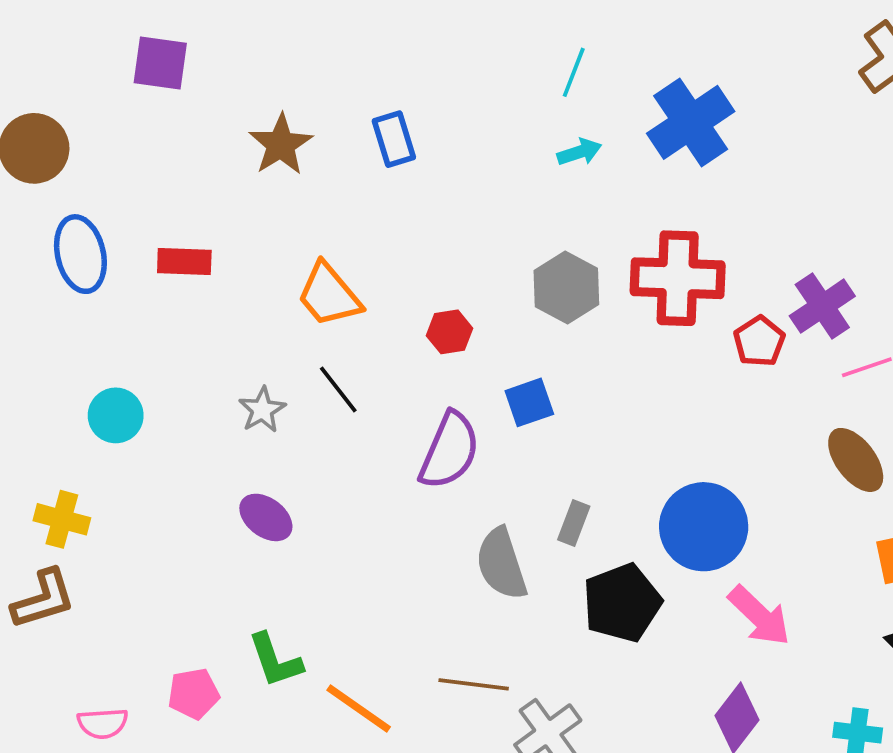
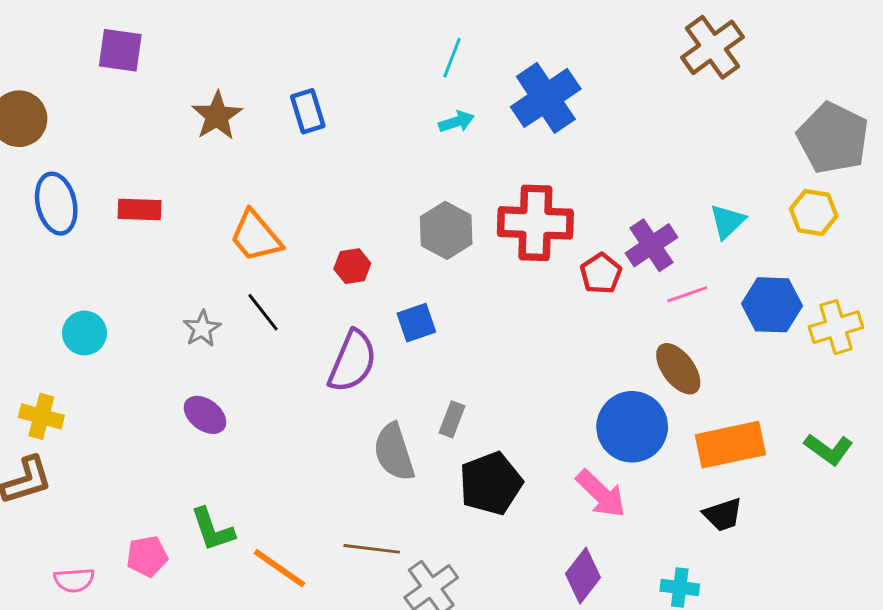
blue circle: (704, 527) -> (632, 427), moved

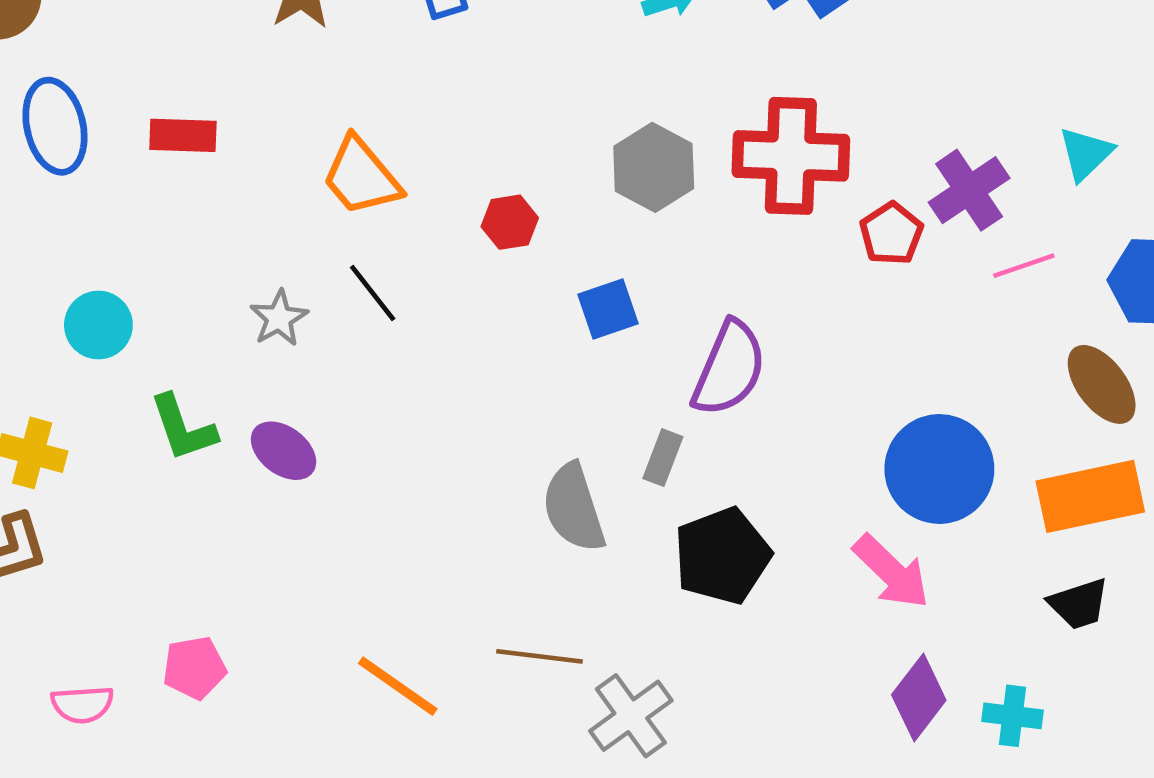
purple semicircle: (352, 361) -> (729, 368), moved
brown ellipse: (678, 369) -> (1102, 384), moved
green L-shape: (212, 529) -> (183, 428), moved
purple diamond: (583, 576) -> (919, 698), moved

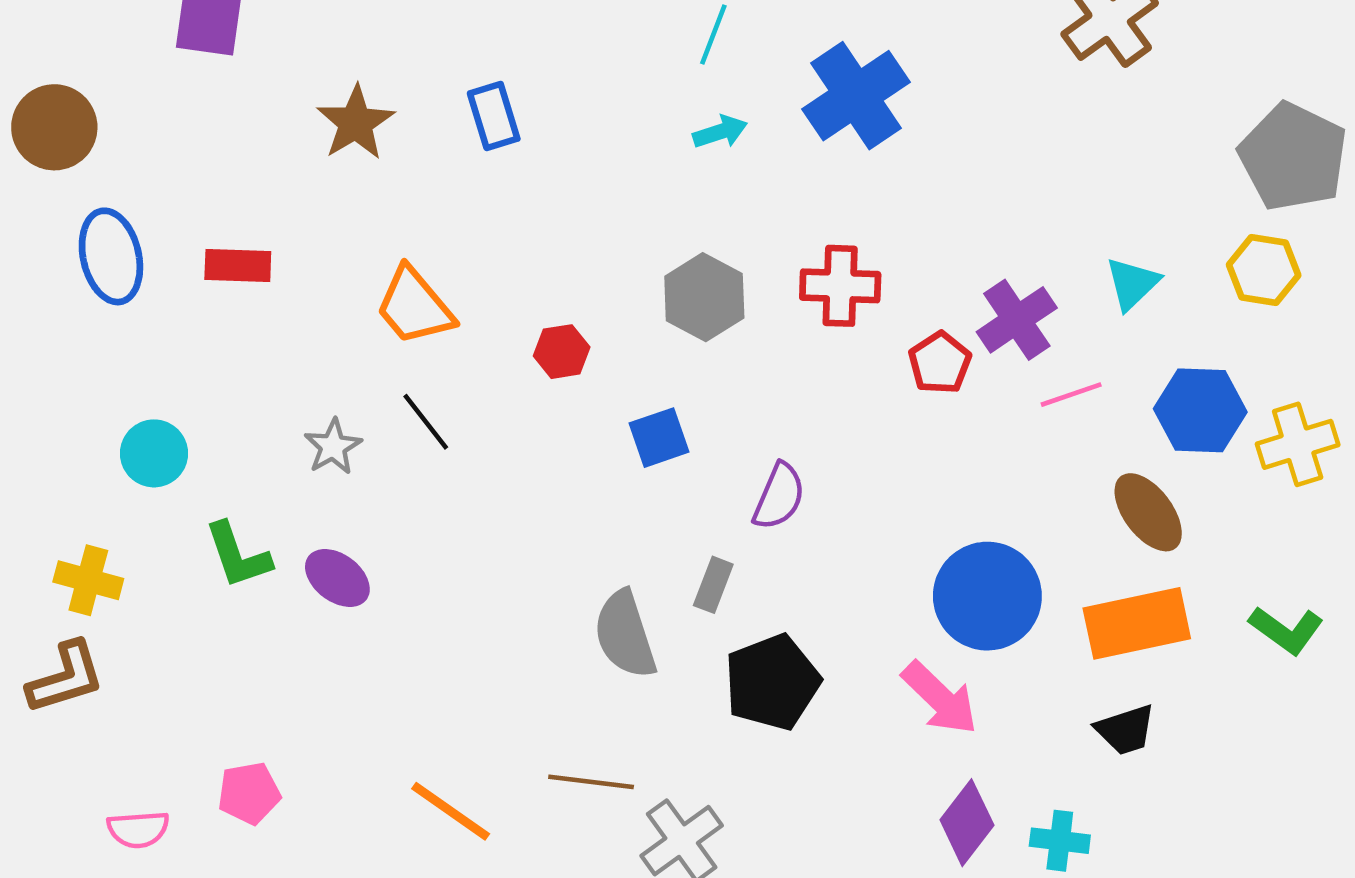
red cross: (791, 156) -> (840, 286), size x0.7
purple semicircle: (729, 368) -> (779, 496), size x0.7

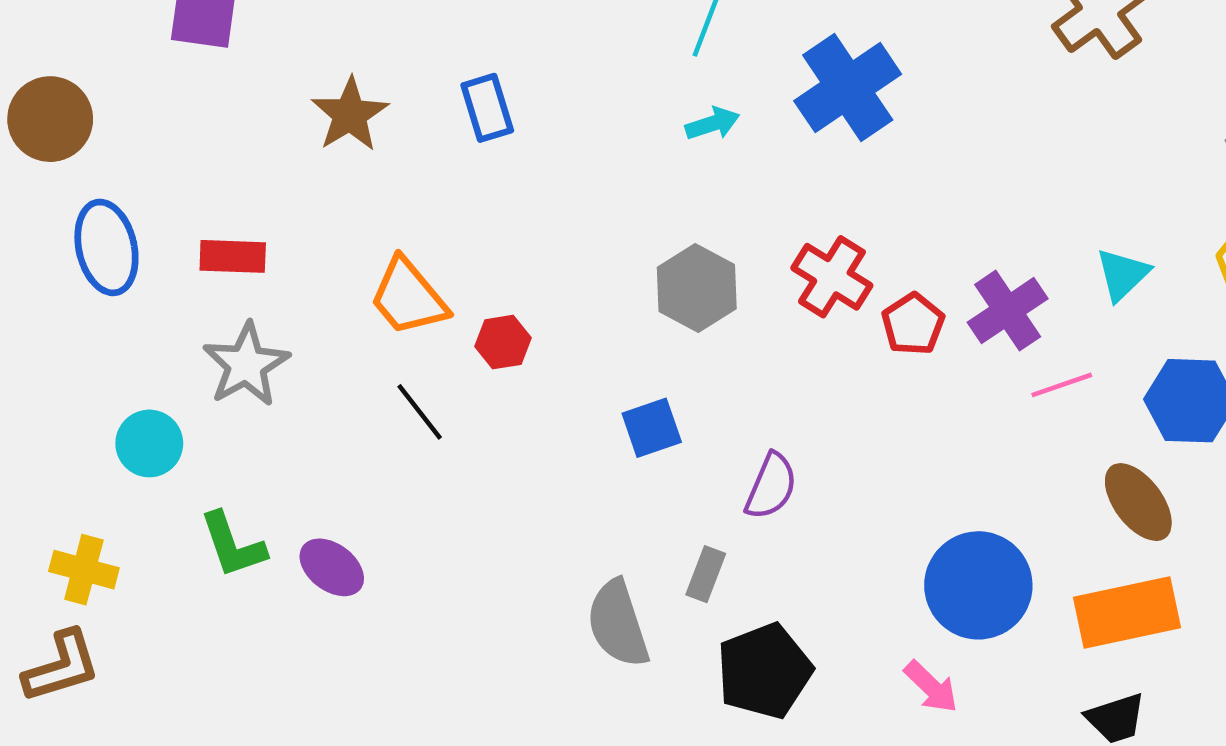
red cross: (840, 286) -> (832, 277), turned 30
red hexagon: (562, 352) -> (503, 342), moved
red pentagon: (940, 363) -> (913, 324), moved
gray star: (333, 447) -> (246, 365), moved, size x1.5
pink arrow: (940, 698) -> (931, 687), size x0.7

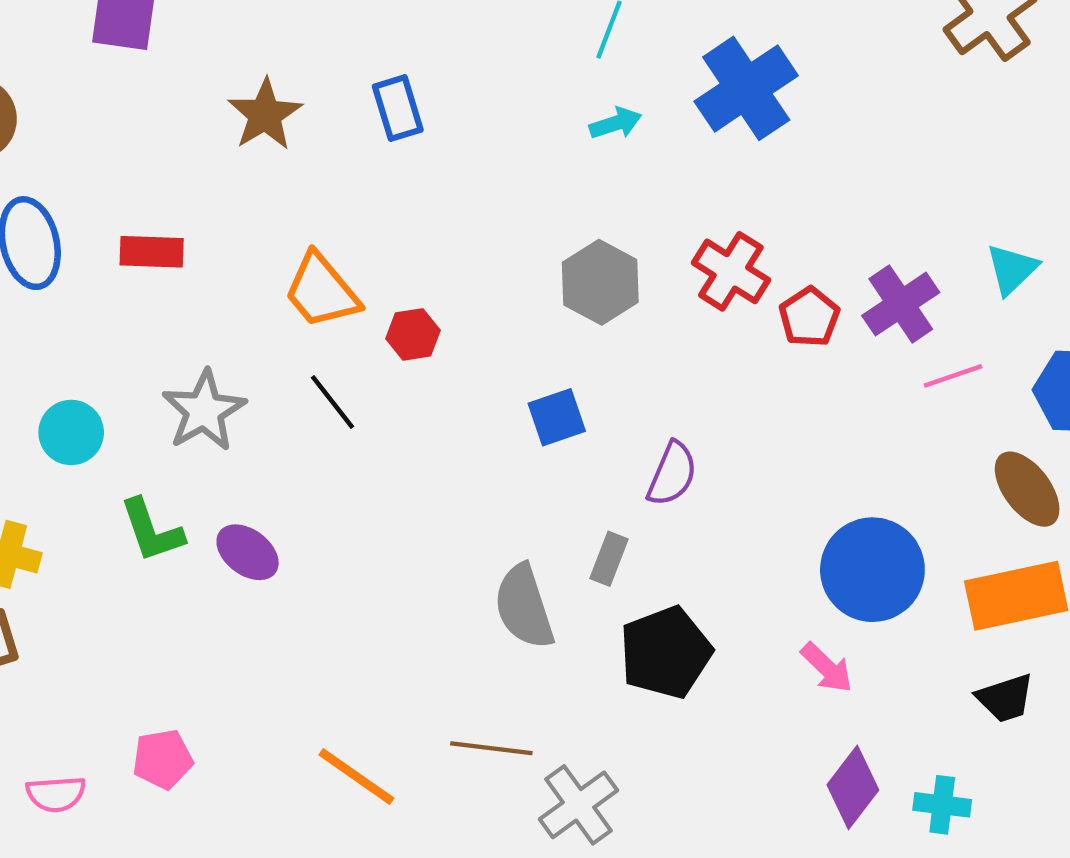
gray star: (246, 365) -> (204, 411), moved

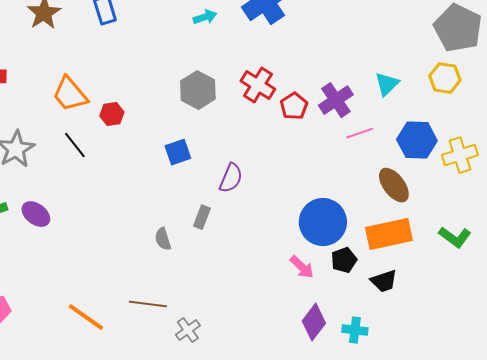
gray semicircle: (524, 607) -> (163, 239), size x0.6
black pentagon: (666, 652) -> (344, 260), moved, size x0.6
gray cross: (579, 805) -> (188, 330), size x0.7

